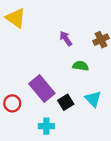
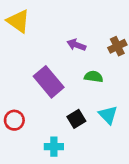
purple arrow: (66, 39) -> (76, 45), turned -35
purple rectangle: (42, 89) -> (49, 82), moved

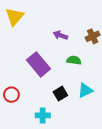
yellow triangle: (18, 21) -> (15, 17), turned 36
cyan triangle: (108, 115) -> (85, 90), turned 49

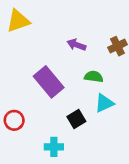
yellow triangle: (15, 17) -> (18, 21), turned 30
cyan triangle: (85, 90) -> (104, 103), moved

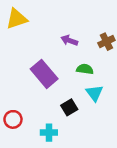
cyan triangle: (104, 103) -> (94, 93), turned -42
red circle: (14, 120) -> (13, 119), moved

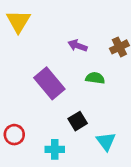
yellow triangle: (17, 19) -> (18, 21), turned -40
cyan triangle: (94, 93) -> (106, 141), moved

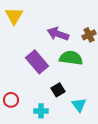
purple arrow: (78, 46) -> (58, 34), size x1.5
green semicircle: (95, 78) -> (71, 58), size x1.6

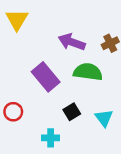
red circle: (11, 100) -> (13, 112), moved
cyan triangle: (79, 105) -> (104, 118), moved

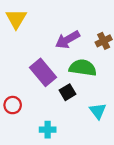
purple arrow: (72, 42) -> (68, 40), turned -50
black square: (72, 112) -> (68, 92), moved

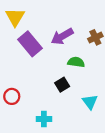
green semicircle: (83, 68) -> (76, 62), size x0.7
purple rectangle: (43, 72) -> (30, 44), moved

